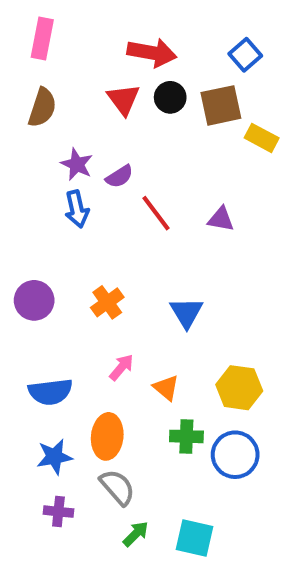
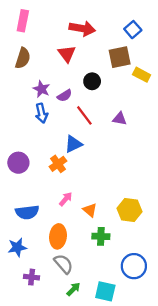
black circle: (170, 97) -> (92, 81), moved
blue triangle: (186, 313) -> (73, 144), moved, turned 36
blue circle: (235, 455) -> (134, 266), moved
blue star: (54, 457) -> (17, 247), moved

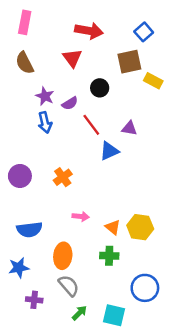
brown semicircle: (23, 58) -> (25, 63), turned 135
blue triangle: (73, 144) -> (109, 151), moved
pink arrow: (66, 199) -> (81, 216), moved, turned 56
orange triangle: (90, 210) -> (113, 227), moved

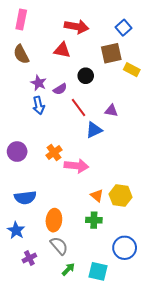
red triangle: (72, 58) -> (62, 50), turned -42
pink arrow: (81, 216) -> (76, 166), moved, size x1.6
blue star: (19, 268) -> (16, 230), turned -30
purple cross: (34, 300) -> (29, 258), turned -32

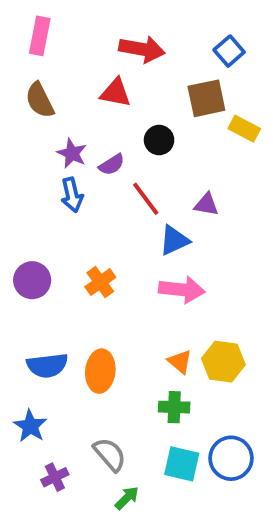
pink arrow: (76, 166) -> (182, 290), moved
orange ellipse: (54, 220) -> (100, 371), moved
cyan square: (98, 271) -> (182, 464), moved

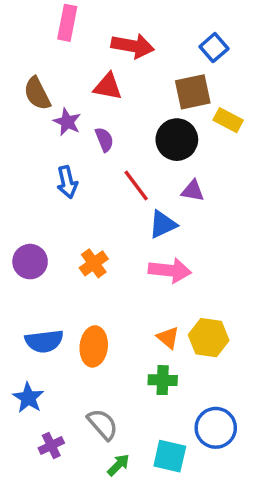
pink rectangle: (40, 36) -> (67, 23), moved
black circle: (159, 140) -> (177, 140), moved, size x1.5
purple star: (72, 153) -> (67, 122), moved
purple semicircle: (112, 165) -> (104, 140), moved, turned -80
cyan square: (182, 464) -> (170, 456), moved

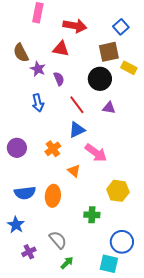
blue triangle: (163, 224) -> (77, 130), moved
pink arrow: (170, 270) -> (96, 153), turned 30
orange triangle: (168, 338) -> (74, 171), moved
cyan square: (170, 456) -> (109, 264), moved

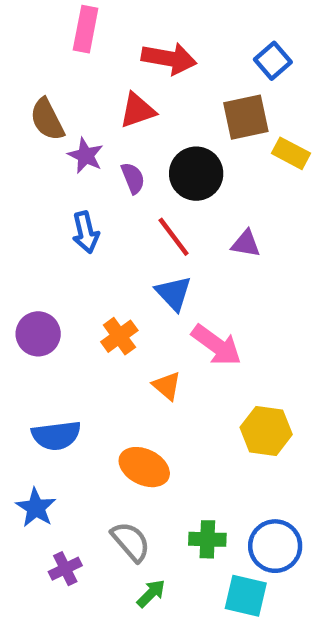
red triangle: (61, 49) -> (137, 110), turned -30
black circle: (100, 79) -> (196, 174), moved
blue triangle: (77, 130) -> (174, 293), turned -48
orange ellipse: (53, 196) -> (144, 467), moved, turned -70
green cross: (92, 215) -> (207, 539), moved

